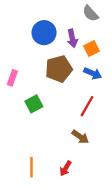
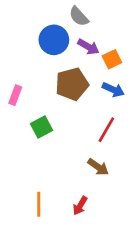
gray semicircle: (90, 13) -> (79, 16), moved
purple arrow: (72, 38) -> (88, 47), turned -48

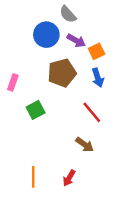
blue arrow: (113, 90) -> (98, 78), turned 48
red line: (106, 130) -> (92, 112), turned -70

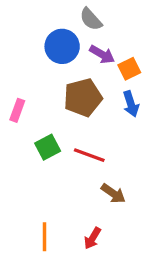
red line: (92, 112) -> (89, 155), moved, turned -30

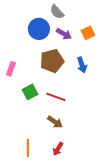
orange square: (129, 69) -> (88, 33), moved
brown arrow: (113, 193) -> (55, 122), moved

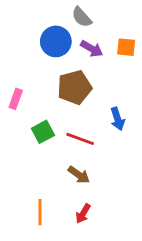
orange square: (88, 33) -> (126, 47), turned 32
blue arrow: (82, 65) -> (117, 119), moved

